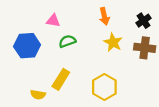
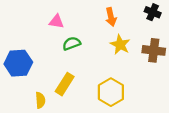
black cross: (143, 21) -> (153, 12), moved, turned -32
blue hexagon: (27, 46) -> (18, 63), moved
yellow semicircle: (38, 95) -> (40, 100), turned -104

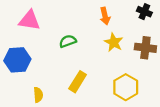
pink triangle: (56, 21) -> (29, 20), moved, size x1.5
yellow rectangle: (65, 84) -> (78, 82), moved
yellow hexagon: (111, 92) -> (126, 87), moved

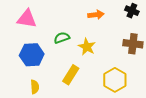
orange arrow: (105, 16) -> (96, 15), turned -84
yellow star: (114, 42) -> (87, 47), moved
blue hexagon: (17, 60) -> (32, 55), moved

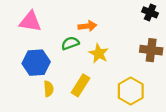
orange arrow: (96, 15) -> (87, 26), moved
yellow semicircle: (35, 87) -> (49, 89), moved

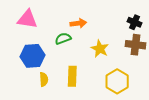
black cross: (150, 12) -> (134, 22), moved
yellow star: (99, 53) -> (100, 49), moved
yellow rectangle: (81, 85) -> (72, 76), turned -30

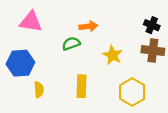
blue hexagon: (32, 56) -> (20, 63), moved
yellow semicircle: (44, 79) -> (39, 90), moved

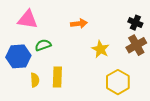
green semicircle: (71, 44) -> (43, 45), moved
brown cross: (153, 50) -> (136, 45), turned -36
yellow rectangle: (81, 86) -> (57, 77), moved

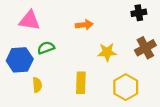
black cross: (135, 23) -> (139, 13), moved, turned -32
yellow star: (100, 49) -> (107, 52), turned -30
yellow rectangle: (57, 77) -> (81, 83), moved

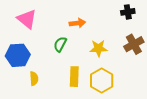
pink triangle: (30, 20) -> (27, 19), turned 30
green semicircle: (46, 48) -> (60, 44), moved, turned -42
yellow hexagon: (126, 87) -> (102, 81), moved

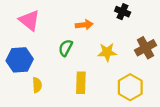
black cross: (128, 12) -> (123, 12), moved, turned 32
yellow hexagon: (102, 81) -> (130, 87), moved

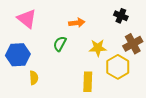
black cross: (123, 12) -> (121, 16), moved
yellow rectangle: (81, 83) -> (88, 82), moved
yellow hexagon: (130, 87) -> (118, 67), moved

